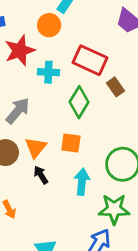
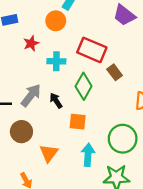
red star: (20, 50) -> (31, 43), size x0.6
orange triangle: (36, 148) -> (49, 153), moved
black arrow: (41, 175) -> (56, 101), moved

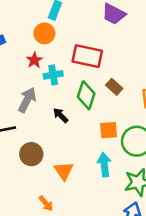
red star: (31, 43) -> (34, 60), moved
brown rectangle: (115, 72) -> (114, 87), moved
gray arrow: (31, 95) -> (27, 100), moved
orange square: (78, 122) -> (109, 130), moved

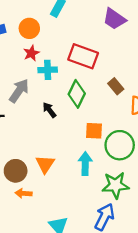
orange circle: (44, 33) -> (29, 28), moved
brown rectangle: (114, 87) -> (116, 86), moved
brown circle: (31, 154) -> (16, 171), moved
orange arrow: (46, 203) -> (23, 193), turned 126

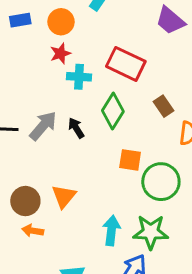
gray arrow: (19, 91) -> (43, 126), moved
cyan arrow: (85, 164) -> (111, 231), moved

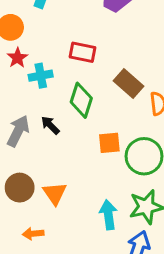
red rectangle: (126, 64) -> (82, 52), size x0.7
brown rectangle: (163, 106) -> (128, 84), size x1.4
brown circle: (25, 201) -> (20, 188), moved

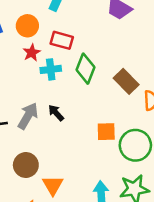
red rectangle: (82, 52) -> (62, 40), moved
green diamond: (81, 100) -> (85, 69), moved
orange triangle: (55, 193) -> (53, 185), moved

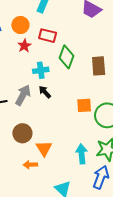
cyan cross: (51, 69) -> (41, 70), moved
brown rectangle: (126, 81) -> (99, 66), turned 42

